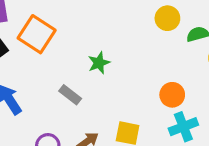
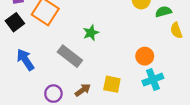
gray rectangle: (70, 95) -> (70, 56), size x1.5

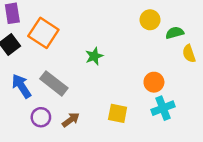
gray rectangle: (70, 56) -> (54, 83), moved
brown arrow: (83, 90) -> (71, 120), moved
purple circle: (53, 94) -> (41, 117), moved

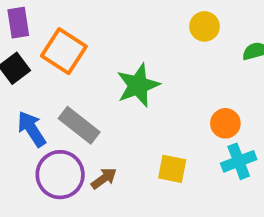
yellow circle: (150, 20) -> (204, 26), moved
green star: (94, 56) -> (138, 85), size x1.6
purple circle: (41, 117) -> (60, 175), size x1.6

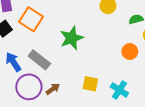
orange circle: (225, 123) -> (130, 52), moved
cyan cross: (239, 161) -> (119, 90), moved, turned -36

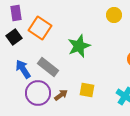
yellow square: (90, 84) -> (87, 90), moved

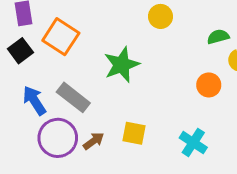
yellow circle: (114, 15) -> (161, 16), moved

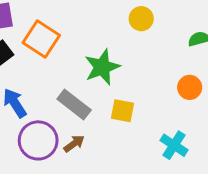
gray rectangle: (73, 97) -> (74, 105), moved
yellow square: (134, 133) -> (122, 111), moved

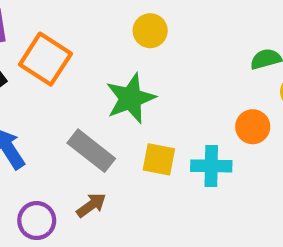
yellow circle: (141, 19) -> (150, 31), moved
purple circle: (38, 140) -> (37, 221), moved, size x0.7
cyan cross: (174, 145) -> (211, 166), moved, turned -32

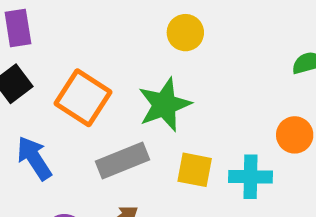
orange square: (45, 59) -> (83, 98), moved
gray rectangle: (91, 151) -> (123, 160), turned -60

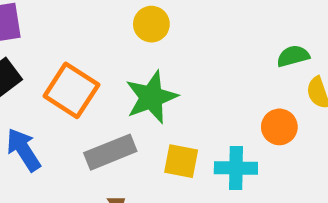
yellow circle: (185, 33) -> (151, 24), moved

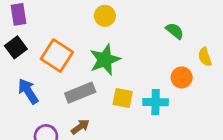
green semicircle: (293, 56) -> (175, 31), moved, turned 54

